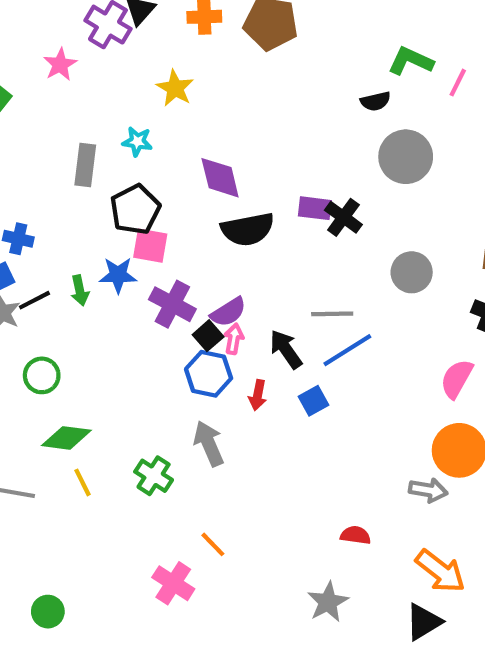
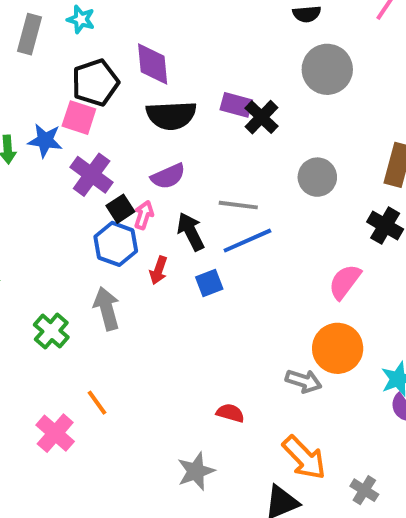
black pentagon: (135, 209) -> (95, 83), moved
purple semicircle: (228, 312) -> (168, 176), moved

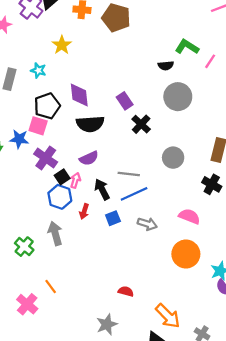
purple rectangle: (236, 105) -> (125, 101), moved, turned 42
pink semicircle: (345, 282) -> (189, 216), turned 75
gray arrow: (304, 381) -> (147, 224), moved

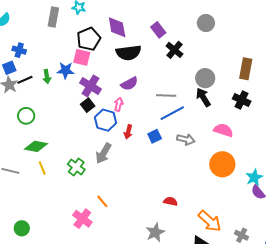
gray circle: (178, 97) -> (206, 23), size x0.7
black square: (62, 177) -> (88, 105), moved
black arrow: (102, 189) -> (203, 97), moved
gray arrow: (55, 233) -> (103, 153), turned -130

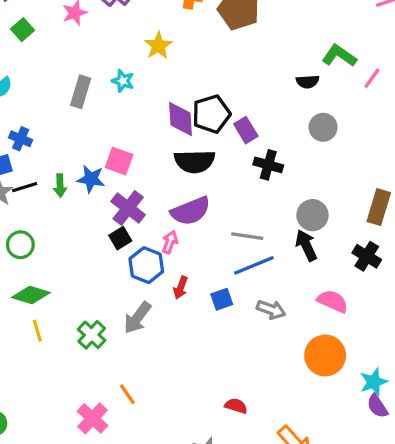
black pentagon: (89, 39) -> (211, 114), moved
black cross: (174, 50) -> (268, 165), turned -30
purple semicircle: (129, 84) -> (191, 211), size x1.4

